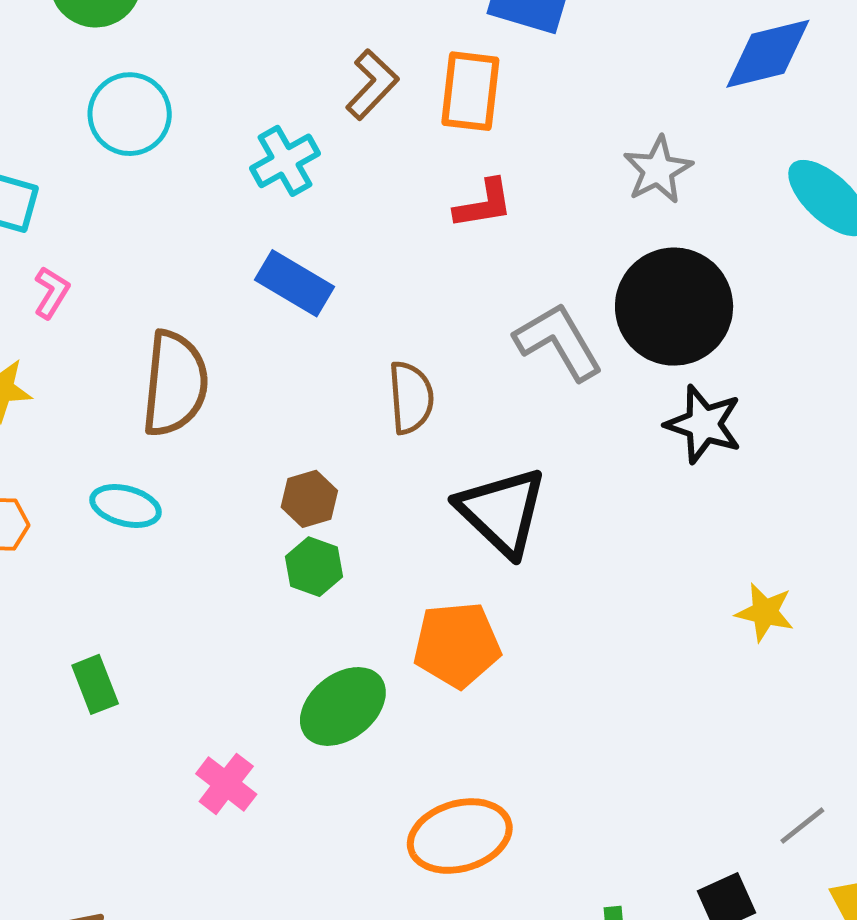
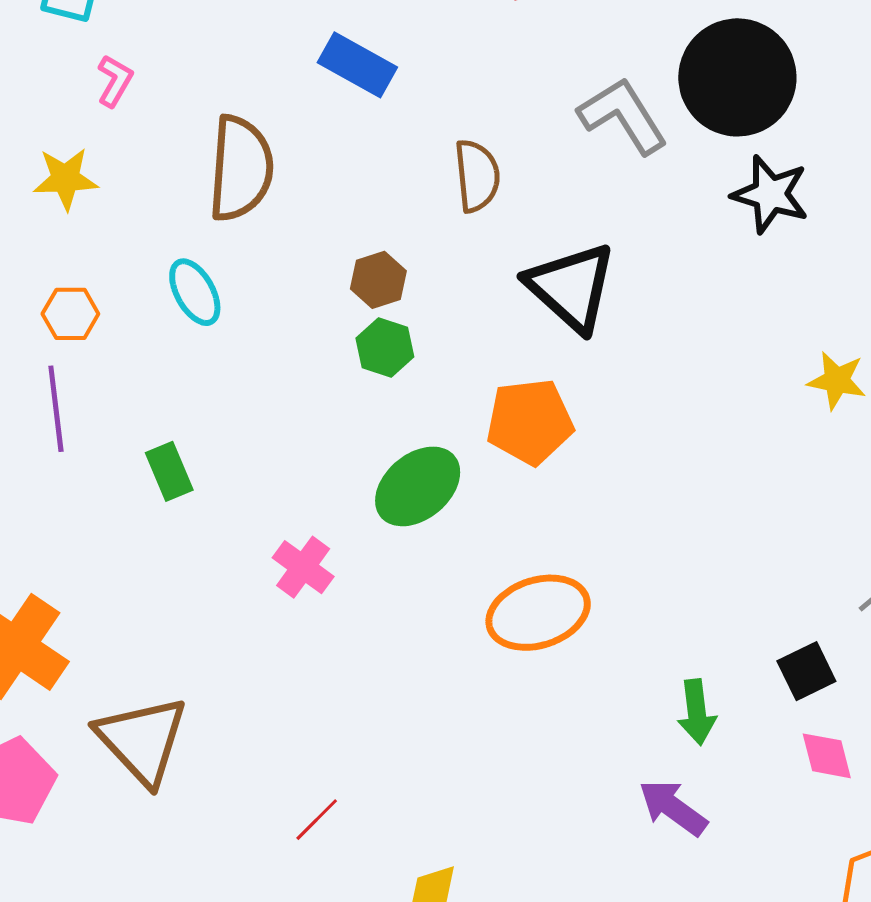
cyan ellipse: (126, 506) -> (195, 292), turned 48

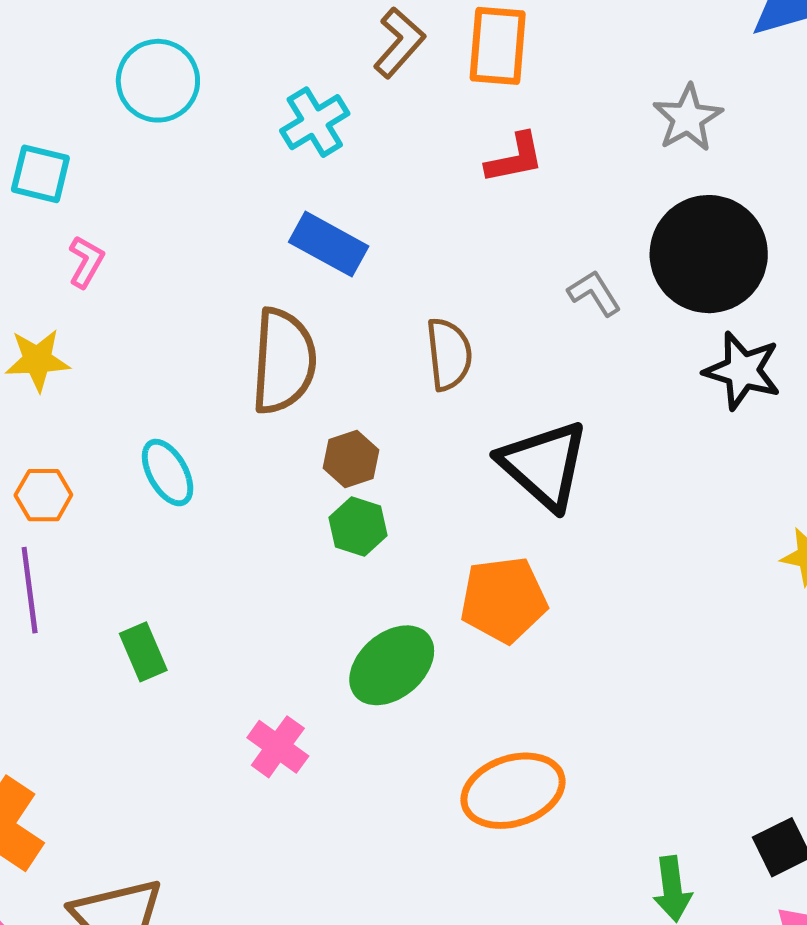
gray L-shape: (623, 116) -> (594, 293), size x0.6
brown semicircle: (241, 168) -> (284, 361), moved

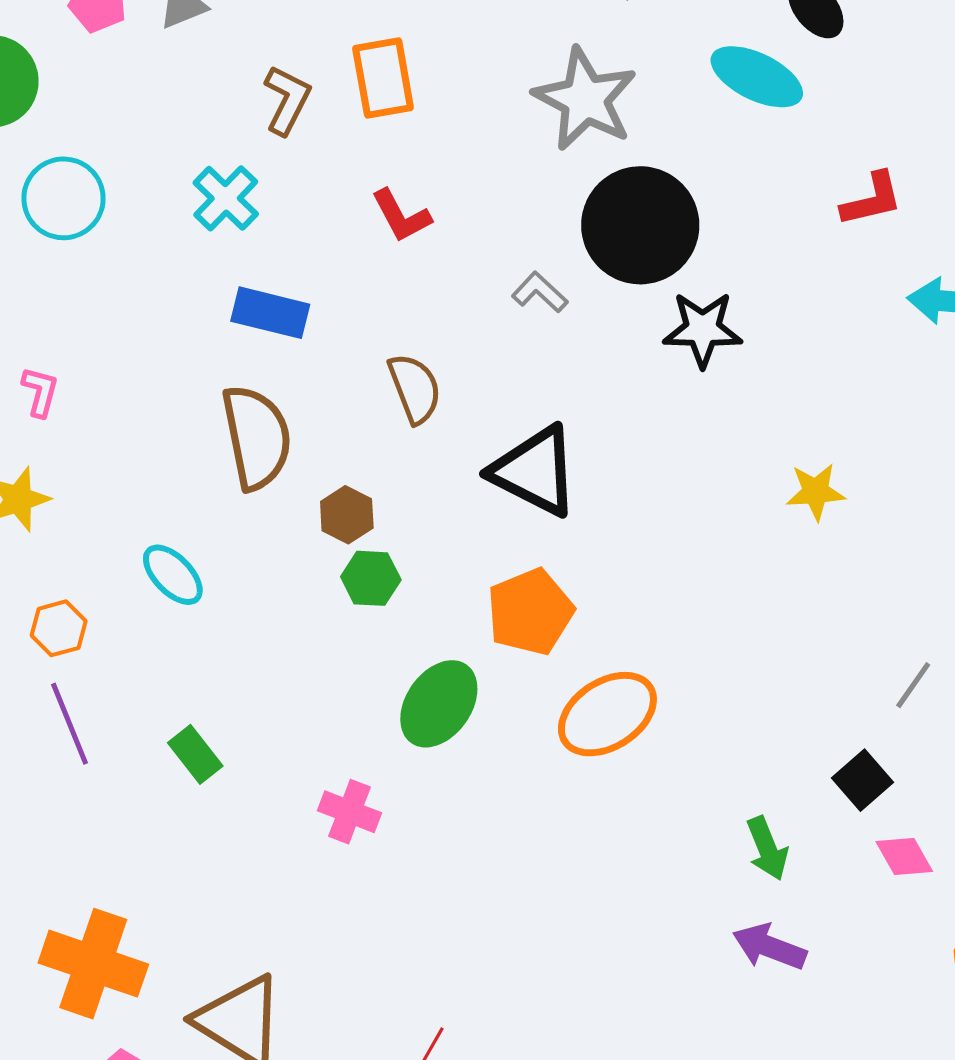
gray star: (688, 118) -> (585, 99), size x1.5
red L-shape: (515, 158) -> (401, 216), moved, turned 88
orange ellipse: (513, 791) -> (607, 714), moved

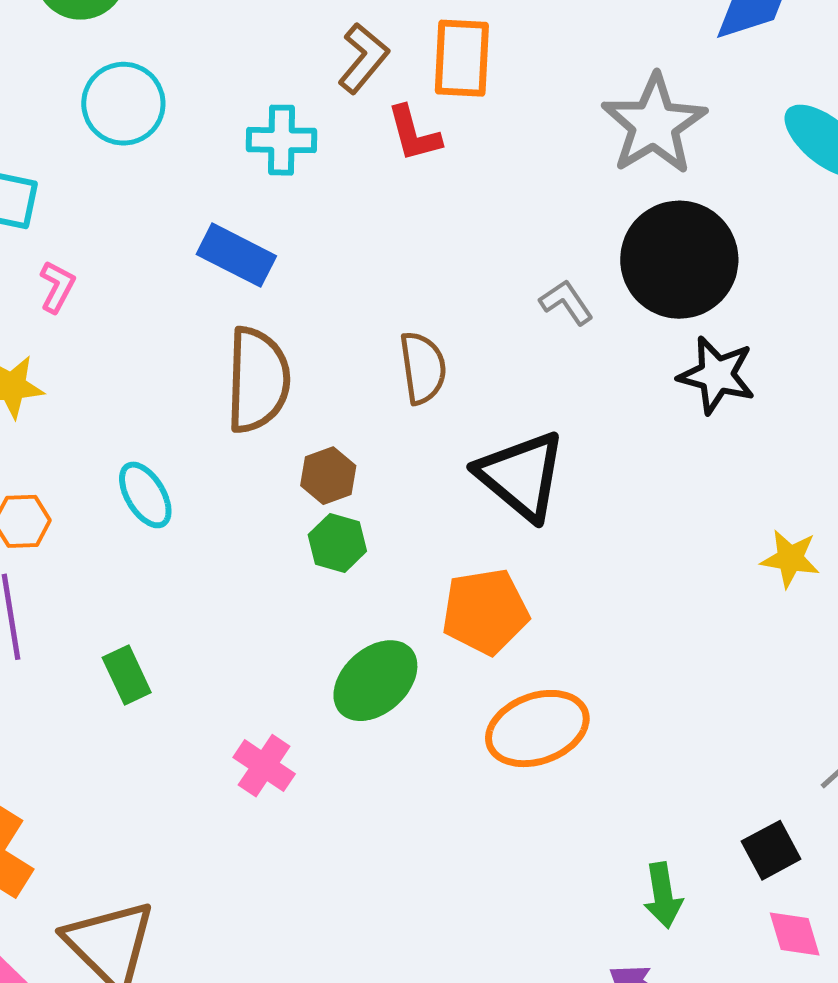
cyan cross: (226, 198) -> (281, 140), turned 34
red L-shape: (401, 216) -> (414, 134), moved
blue rectangle: (270, 313) -> (236, 255), moved

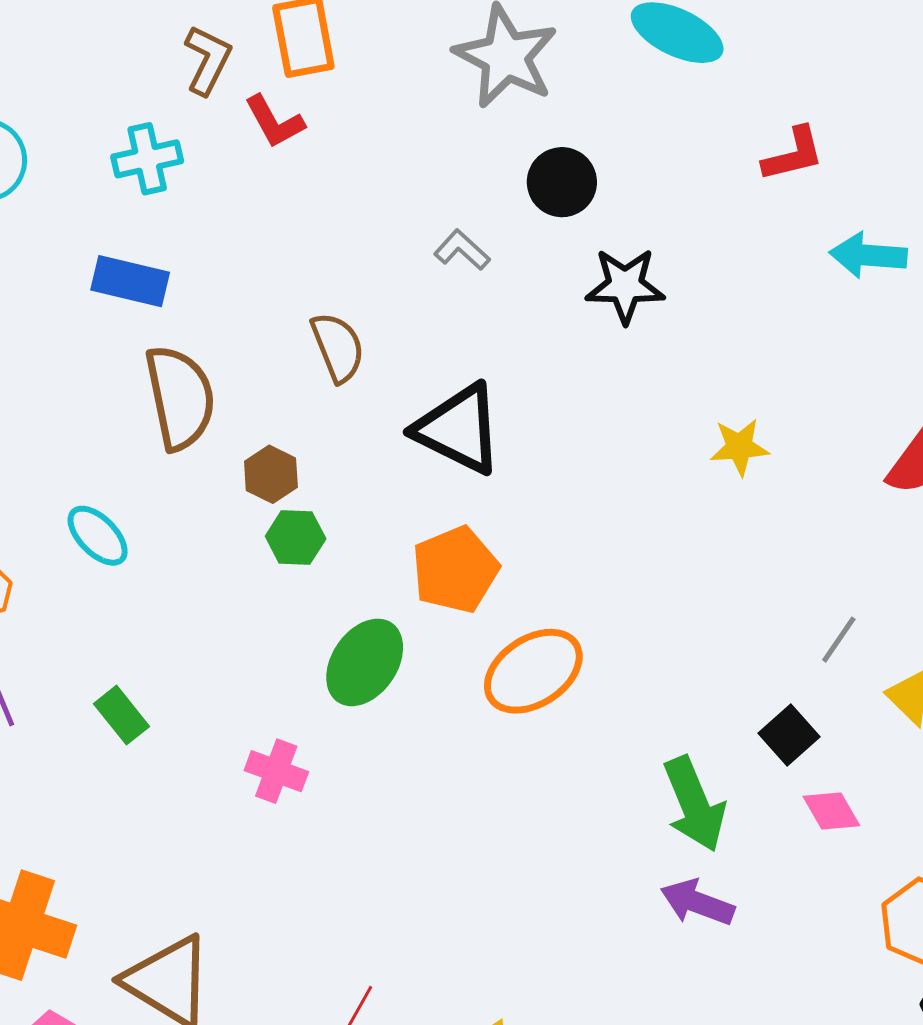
black circle: (679, 260) -> (562, 182), size x0.6
green arrow: (663, 895) -> (694, 804), size x1.5

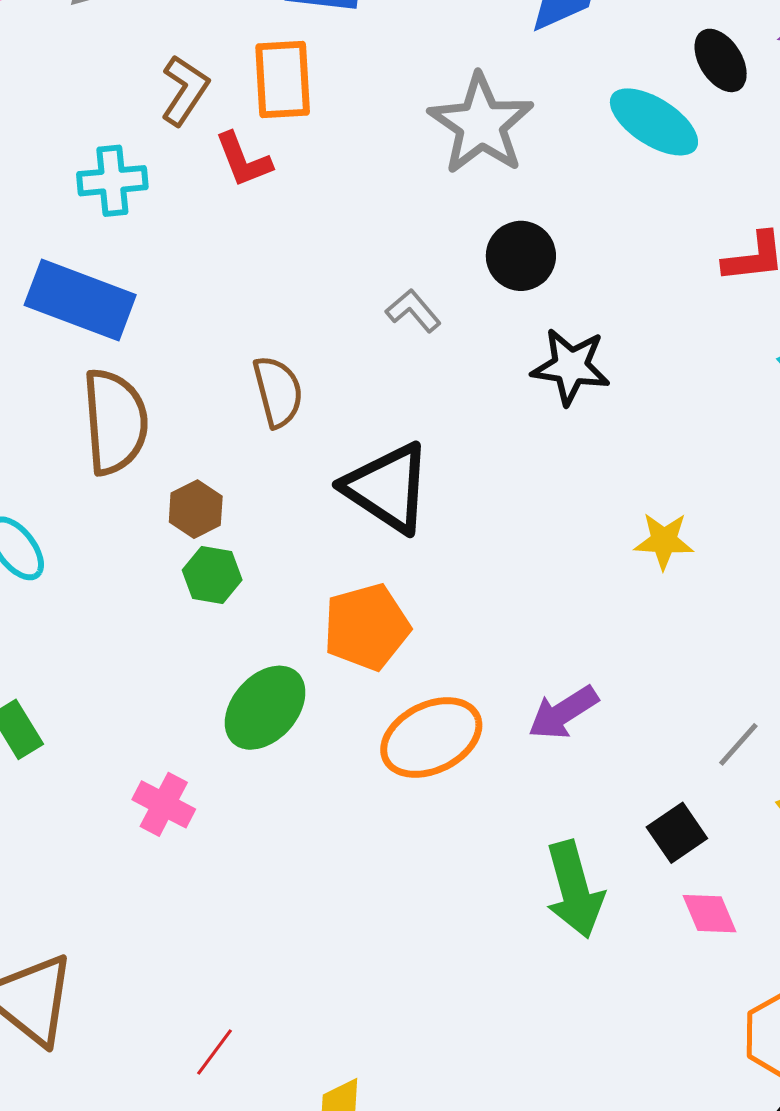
blue rectangle: (130, 281) -> (80, 300), size x1.4
purple arrow: (697, 903) -> (563, 713), moved, turned -60

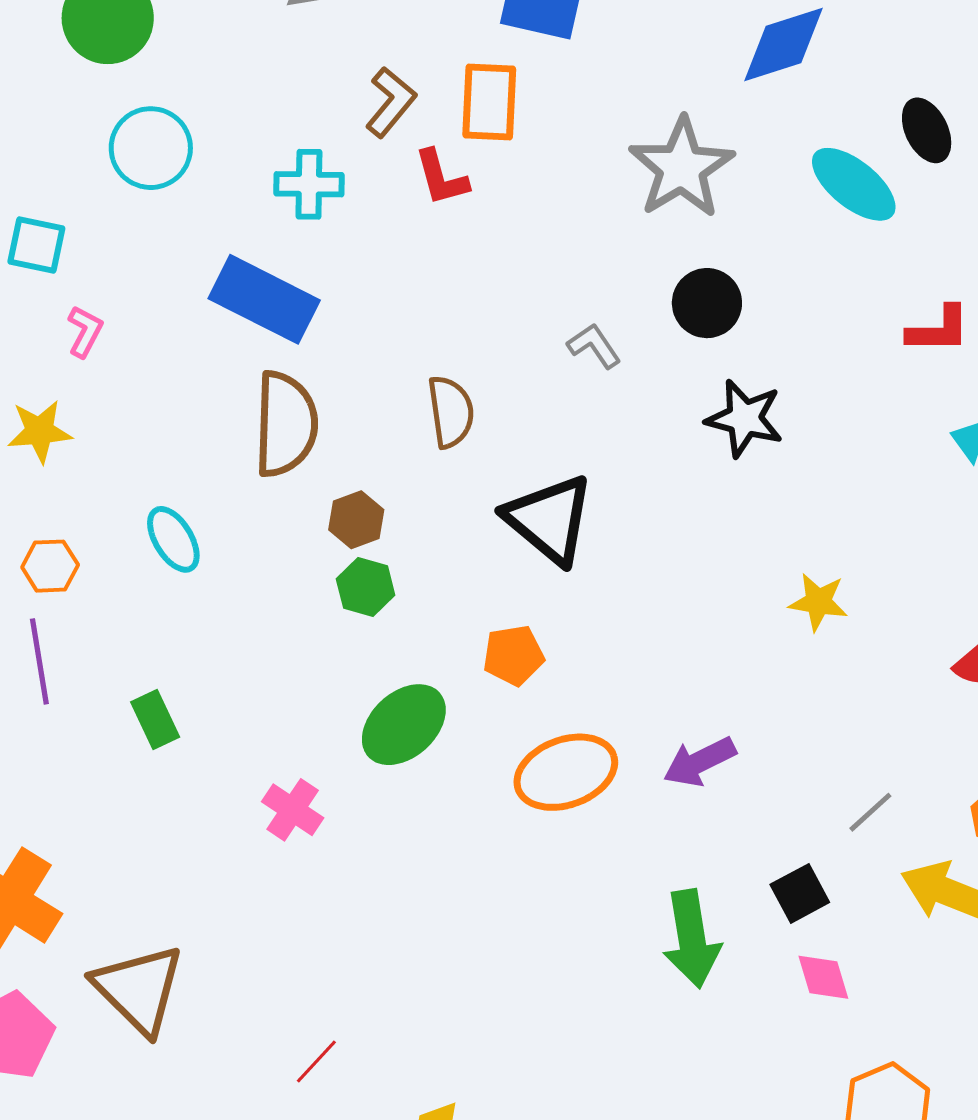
orange pentagon: (366, 627) -> (513, 655), size x0.7

